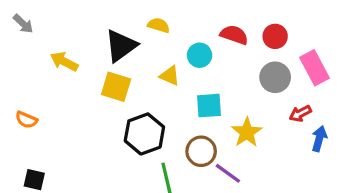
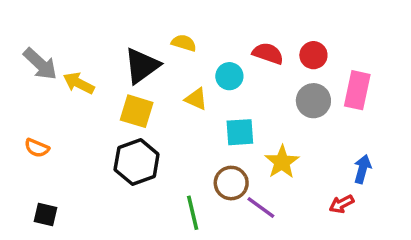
gray arrow: (23, 24) -> (40, 64), moved, size x1.5
pink rectangle: (314, 68) -> (357, 90), turned 40
red arrow: (300, 113) -> (341, 204), moved
black hexagon: (144, 134) -> (137, 162), moved

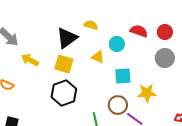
yellow arrow: (79, 83) -> (30, 60), moved
yellow star: (282, 162) -> (147, 93), turned 30

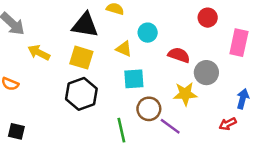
red semicircle: (139, 31) -> (179, 55), moved
black triangle: (67, 38) -> (85, 25), turned 45
gray circle: (165, 58) -> (206, 73), moved
cyan square: (123, 76) -> (134, 79), moved

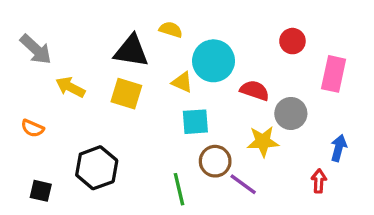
cyan circle: (148, 33) -> (214, 61), size x1.6
black hexagon: (81, 94) -> (97, 168), moved
red arrow: (228, 124) -> (319, 181), turned 120

